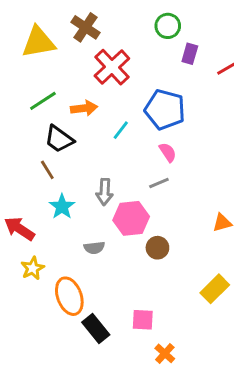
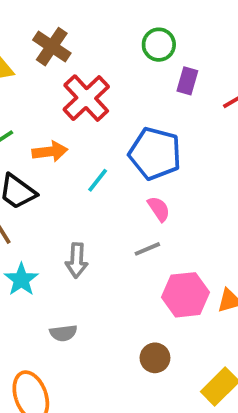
pink hexagon: (131, 218) -> (186, 295), moved
brown circle: (157, 248) -> (155, 358), moved

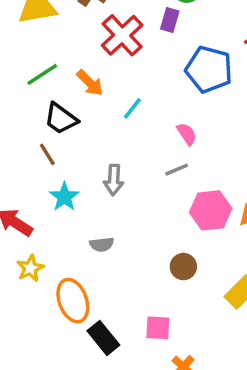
purple rectangle: (187, 81) -> (170, 20), moved
orange arrow: (50, 152) -> (90, 83), turned 52
blue pentagon: (155, 153) -> (209, 69), moved

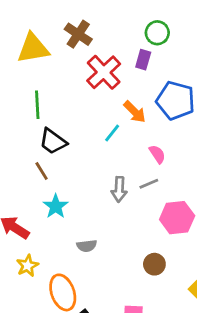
green line: (42, 74) -> (37, 105), turned -60
orange arrow: (90, 83) -> (135, 112), moved
gray arrow: (114, 180) -> (119, 189), moved

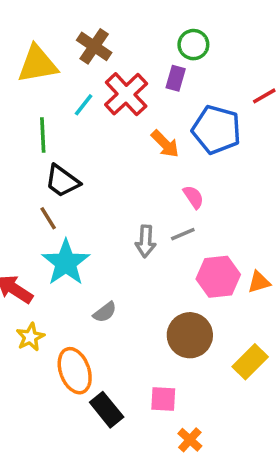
cyan line: (112, 133) -> (84, 105), moved
cyan star: (56, 206) -> (66, 263), size x1.5
gray semicircle: (87, 246) -> (105, 312), turned -30
brown circle: (154, 264) -> (190, 335), size x1.6

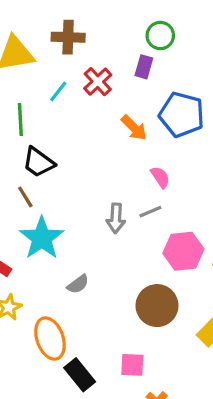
brown cross: (94, 46) -> (68, 37), turned -32
red cross: (126, 94) -> (98, 82), size x0.7

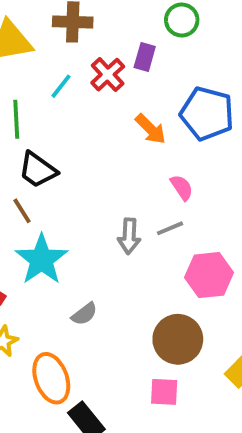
purple rectangle: (144, 67) -> (145, 57), moved
pink square: (132, 365) -> (164, 392), moved

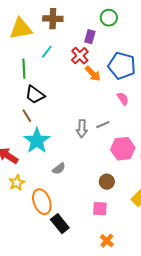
red cross: (108, 75) -> (80, 56), moved
pink semicircle: (182, 187) -> (123, 99), moved
brown circle: (178, 339) -> (107, 182), size x0.6

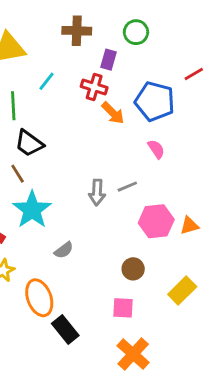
brown cross: (53, 19) -> (77, 31), moved
red cross: (80, 56) -> (94, 87), turned -30
orange cross: (107, 241) -> (133, 354), size x1.6

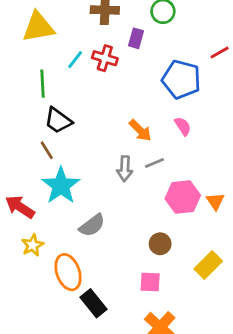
red cross: (94, 87) -> (105, 58), moved
orange arrow: (113, 113) -> (140, 130), moved
orange triangle: (189, 226) -> (215, 201), turned -48
gray semicircle: (64, 250) -> (92, 225), size x1.4

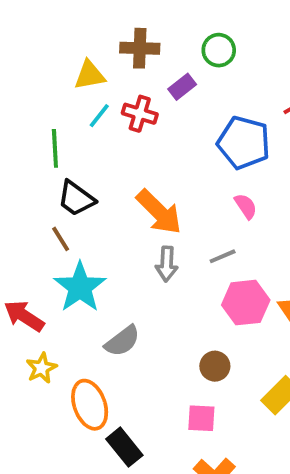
yellow triangle: (38, 27) -> (90, 75), moved, size x0.7
purple rectangle: (136, 38) -> (182, 87), turned 36
orange arrow: (140, 130) -> (159, 212), moved, size x1.5
gray line: (154, 163) -> (223, 256), moved

